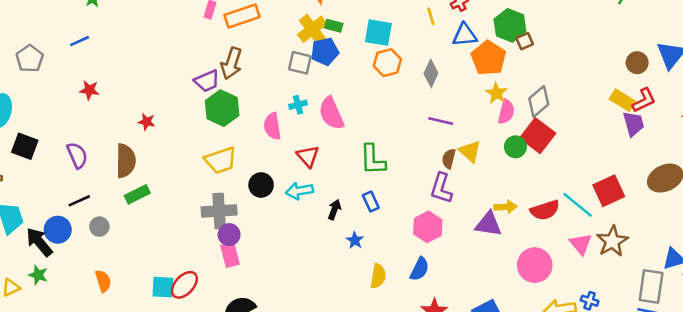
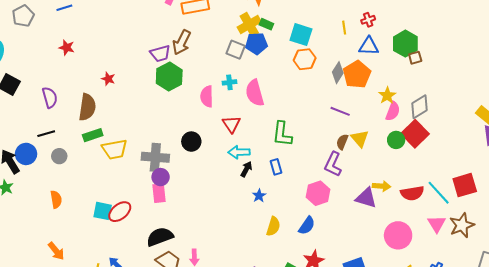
orange pentagon: (489, 58) -> (357, 74), moved
yellow trapezoid: (221, 160) -> (115, 149), moved
cyan arrow: (299, 191) -> (239, 152), moved

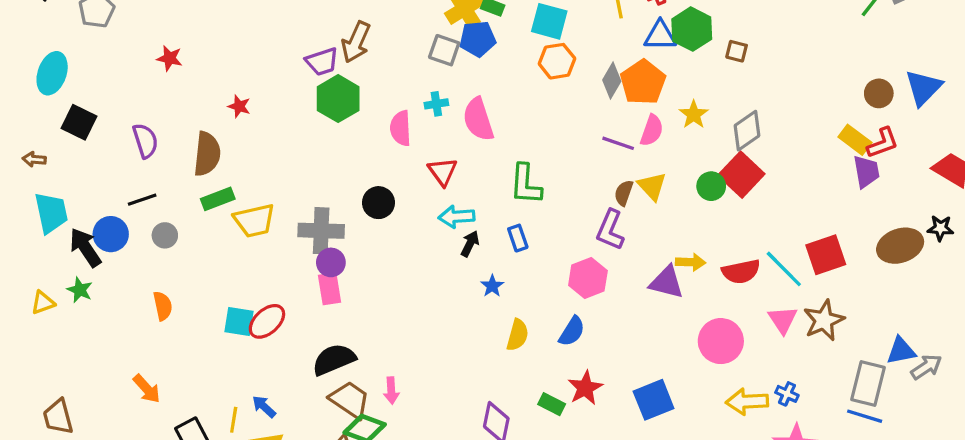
green hexagon: (405, 44) -> (692, 29), moved
brown square: (415, 58) -> (737, 51), turned 32
pink semicircle: (393, 111) -> (652, 130), moved
orange arrow: (56, 251) -> (147, 389), moved

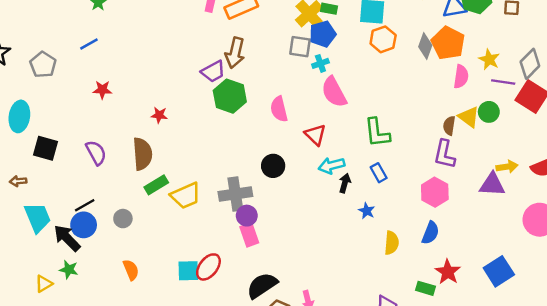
cyan cross: (436, 104) -> (320, 63), moved
purple line: (618, 143) -> (503, 82), moved
green circle: (711, 186) -> (489, 112), moved
black line: (142, 200) -> (85, 205), moved

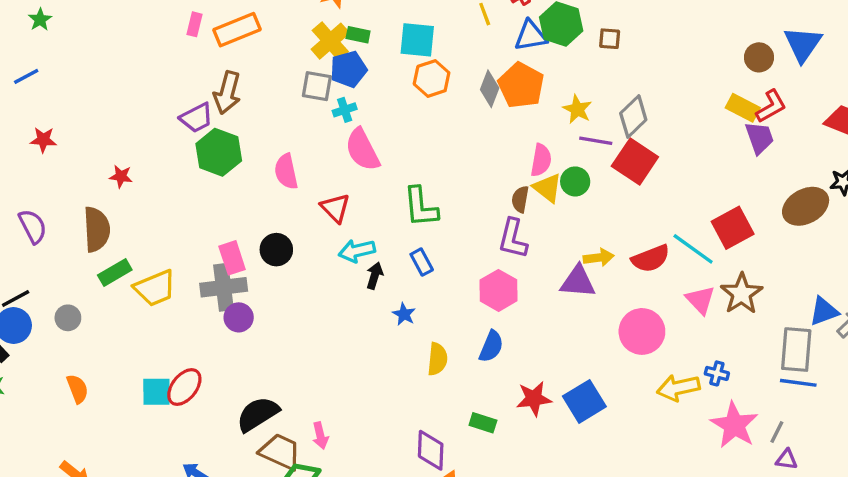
pink semicircle: (461, 77) -> (541, 160), moved
pink rectangle: (249, 235) -> (232, 258), moved
red star: (448, 272) -> (534, 399), moved, turned 30

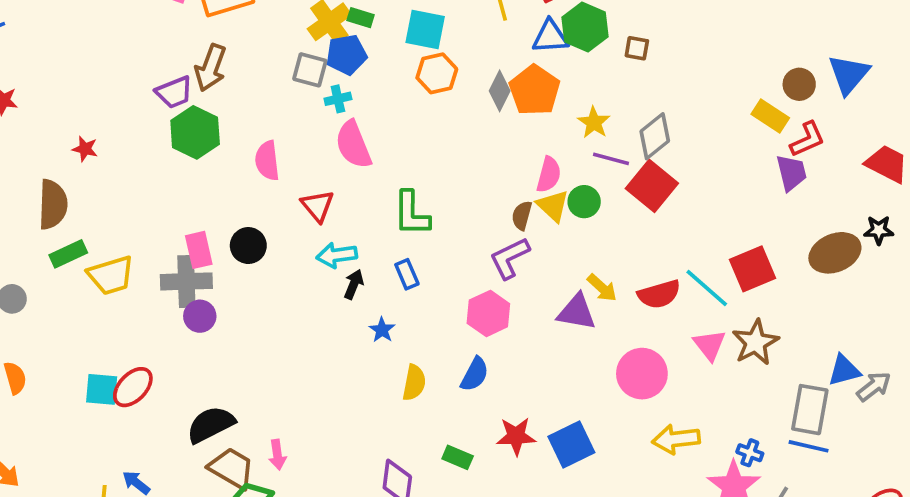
yellow rectangle: (743, 108) -> (770, 116), moved
purple L-shape: (513, 239) -> (510, 258), turned 45
yellow arrow: (599, 258) -> (602, 288), turned 44
blue cross: (717, 373) -> (750, 453), moved

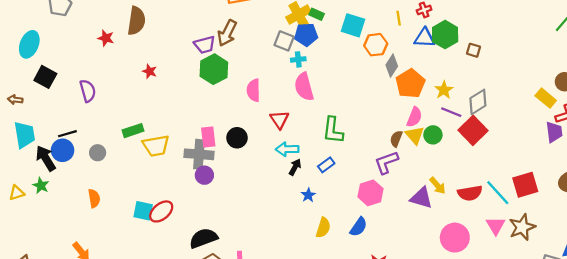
orange hexagon: (437, 73) -> (376, 45), moved
orange pentagon: (535, 90) -> (410, 83), moved
brown semicircle: (53, 204) -> (136, 21), moved
blue rectangle: (407, 274) -> (326, 165), turned 70

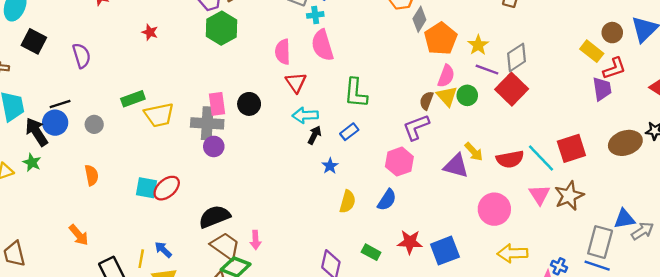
pink semicircle: (254, 90) -> (283, 52), moved

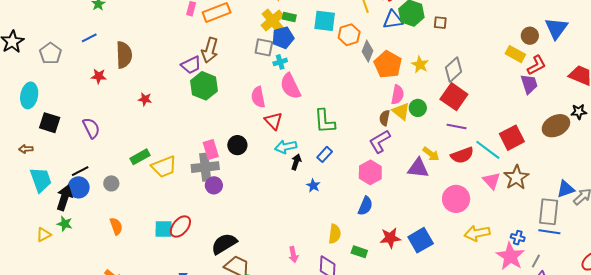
purple line: (487, 70) -> (457, 127), moved
black arrow: (37, 132) -> (64, 198), turned 60
yellow semicircle: (348, 202) -> (335, 234), moved
pink arrow: (255, 240) -> (293, 255), moved

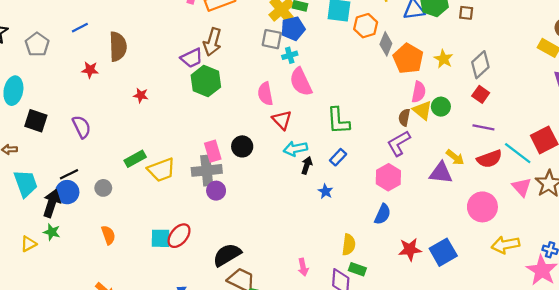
red square: (454, 97) -> (481, 94), size x0.6
green rectangle: (359, 252) -> (357, 269), moved

